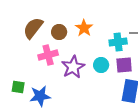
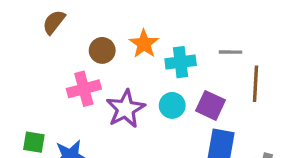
brown semicircle: (33, 28) -> (54, 22), moved, size x0.7
cyan cross: (118, 42) -> (181, 62), moved
purple square: (124, 65) -> (211, 105), turned 30

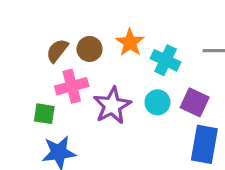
brown semicircle: (54, 22) -> (57, 51), moved
cyan cross: (181, 62) -> (166, 60), turned 32
green square: (34, 142) -> (44, 114), moved

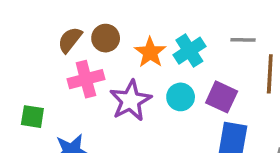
orange star: (130, 43) -> (150, 52), moved
cyan cross: (166, 60) -> (189, 51), turned 32
green square: (44, 114) -> (32, 117), moved

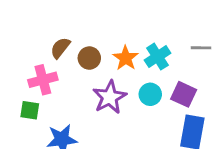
brown circle: (106, 38) -> (89, 58), moved
pink cross: (86, 79) -> (43, 80), moved

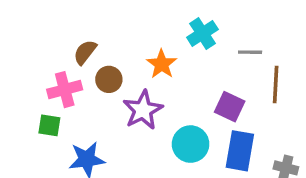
cyan cross: (158, 57) -> (202, 33), moved
brown circle: (89, 58) -> (109, 79), moved
cyan circle: (150, 94) -> (191, 144), moved, size x1.4

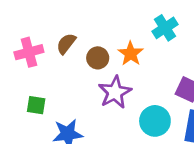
brown circle: (109, 79) -> (98, 58), moved
pink cross: (65, 90) -> (29, 52), moved

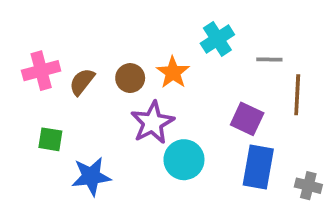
brown semicircle: (66, 44) -> (82, 82), moved
cyan circle: (155, 121) -> (184, 160), moved

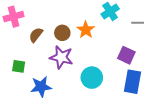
pink cross: (41, 71) -> (14, 17), moved
purple star: (152, 123) -> (61, 57), moved, turned -30

